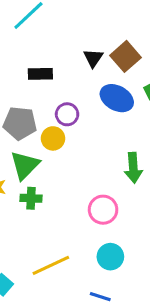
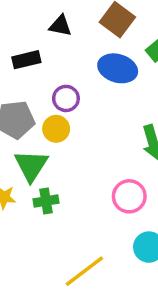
black triangle: (93, 58) -> (60, 26), moved, turned -40

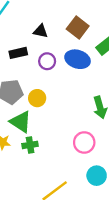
purple circle: (66, 98) -> (47, 61), moved
green triangle: (31, 166) -> (21, 122), turned -30

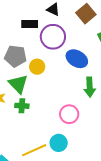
blue ellipse: (78, 59) -> (77, 59), moved
purple circle: (47, 61) -> (53, 37), size x1.6
cyan circle: (97, 176) -> (59, 143), moved

